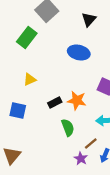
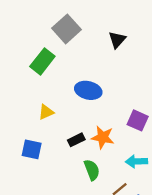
blue ellipse: (79, 52) -> (88, 90), moved

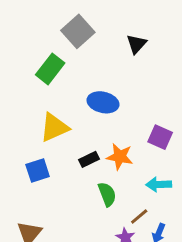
yellow triangle: (46, 112) -> (54, 127), size x1.6
blue square: (32, 149) -> (38, 171), turned -30

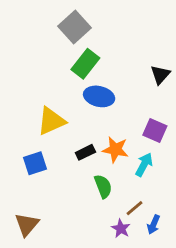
black triangle: (136, 44) -> (160, 75), moved
green rectangle: (50, 69) -> (85, 64), moved
cyan arrow: (159, 184) -> (144, 165), moved, turned 120

